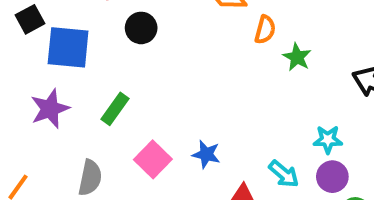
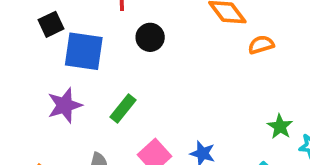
orange semicircle: (265, 30) -> (261, 45), turned -125
green star: (297, 57) -> (280, 127), moved

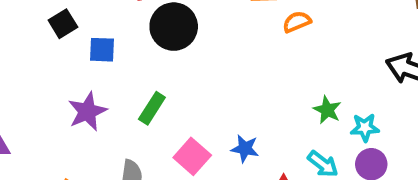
black circle: (150, 37) -> (174, 27), size x1.5
blue square: (84, 51) -> (102, 50), size x0.6

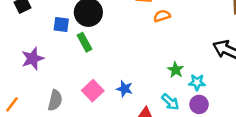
blue square: (102, 50) -> (61, 25), moved
green rectangle: (152, 108) -> (84, 42), moved, turned -66

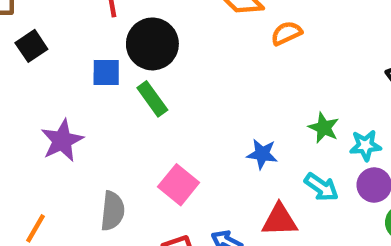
blue star: (125, 89) -> (262, 154), moved

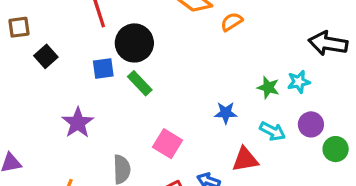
cyan star: (365, 145) -> (299, 82), moved

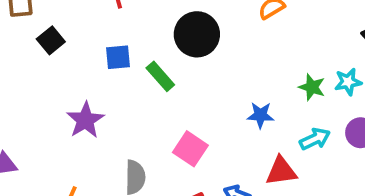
black circle: (134, 43) -> (197, 34), moved
cyan arrow: (272, 131) -> (315, 139), turned -55

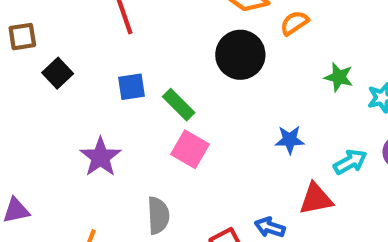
black circle: (197, 34) -> (240, 55), moved
green star: (312, 87) -> (339, 77), moved
pink square: (190, 149) -> (190, 149), moved

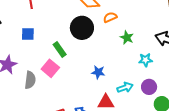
green star: (339, 77) -> (127, 38), moved
green rectangle: (179, 105) -> (60, 49), moved
gray semicircle: (158, 215) -> (30, 80), moved

